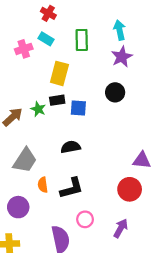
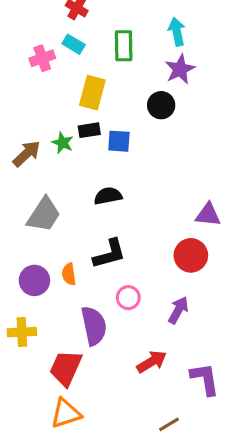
black circle: (115, 92) -> (161, 105), moved
orange semicircle: (43, 185) -> (69, 274), moved

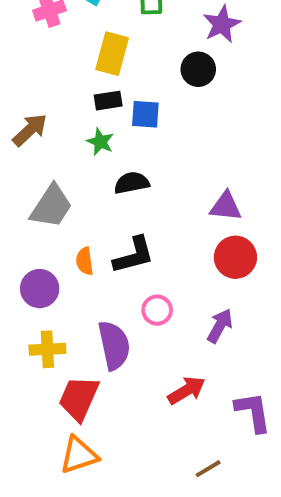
green star: (63, 143) -> (100, 142), moved
purple triangle: (208, 215) -> (226, 206), moved
orange semicircle: (69, 274) -> (85, 261), moved
yellow cross: (22, 332) -> (47, 349), moved

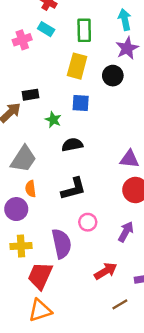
yellow rectangle: (112, 54) -> (77, 66), moved
black rectangle: (108, 101) -> (31, 95), moved
orange semicircle: (85, 261) -> (31, 189), moved
brown line: (208, 469) -> (120, 304), moved

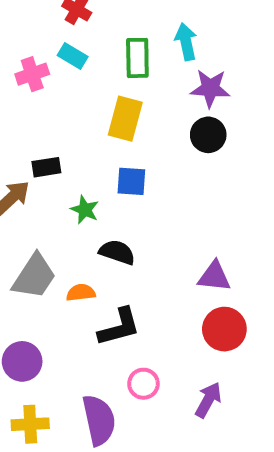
cyan arrow: (125, 20) -> (186, 42), moved
purple star: (127, 48) -> (210, 88), turned 30
black circle: (113, 76) -> (208, 135), moved
black semicircle: (72, 145) -> (117, 252), turned 30
orange semicircle: (31, 189) -> (81, 293), moved, turned 91

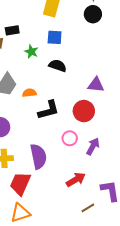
black semicircle: (117, 252) -> (58, 66), moved
red circle: (224, 329) -> (84, 111), moved
pink circle: (143, 384) -> (70, 138), moved

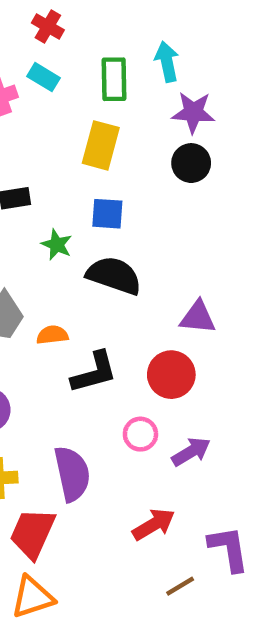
black semicircle: (58, 66) -> (114, 275), size x1.4
purple arrow: (93, 146) -> (191, 452), turned 30

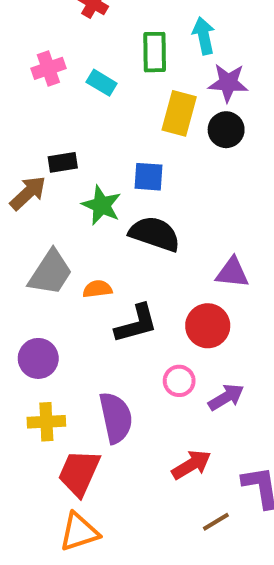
cyan rectangle: (43, 77) -> (102, 83), moved
yellow rectangle: (101, 145) -> (179, 113), moved
green star: (57, 245) -> (102, 205), size x1.4

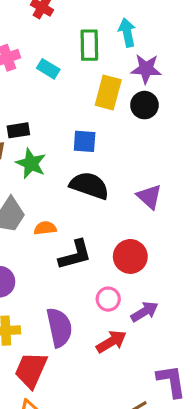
green star: (102, 205) -> (31, 163), moved
purple triangle: (232, 273) -> (149, 197), moved, turned 36
red arrow: (191, 465) -> (111, 342), moved

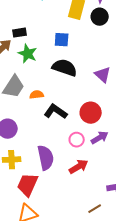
black L-shape: (75, 255) -> (56, 112), turned -130
purple arrow: (144, 312) -> (100, 138), moved

